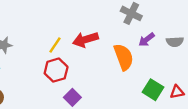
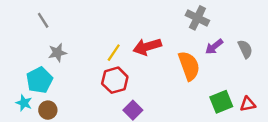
gray semicircle: (175, 42) -> (245, 49), turned -112
green square: (153, 90) -> (221, 102), turned 36

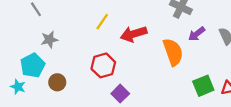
yellow line: (114, 53) -> (102, 22), moved
brown circle: (48, 110) -> (57, 82), moved

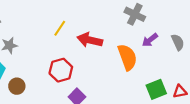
red arrow: (134, 34) -> (90, 40), turned 30

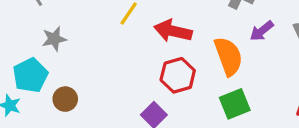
red hexagon: (61, 70) -> (178, 75), moved
green square: (156, 89) -> (235, 104), moved

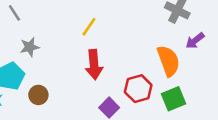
red arrow: (173, 31) -> (94, 65), moved, turned -108
red hexagon: (178, 75) -> (138, 89), moved

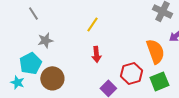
red arrow: (94, 65) -> (96, 54), size x0.7
brown circle: (38, 95) -> (52, 78), size x1.5

